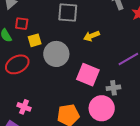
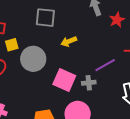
gray cross: (113, 88) -> (89, 83), moved

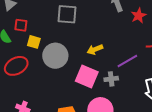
yellow arrow: (69, 41) -> (95, 49), moved
yellow square: (12, 45) -> (34, 42), turned 32

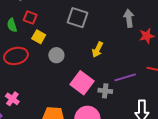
yellow arrow: (95, 49) -> (98, 50), moved, turned -56
gray circle: (55, 56) -> (56, 55), size x0.6

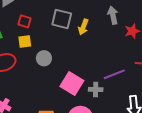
red square: (30, 17) -> (25, 21), moved
yellow square: (39, 37) -> (25, 41), turned -32
yellow arrow: (98, 50) -> (83, 27), moved

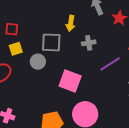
gray square: (62, 19) -> (51, 42), moved
gray cross: (96, 90) -> (89, 43), moved

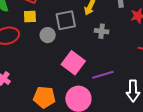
gray square: (51, 42) -> (66, 20), turned -30
purple line: (110, 64) -> (103, 75), moved

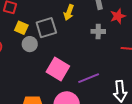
yellow square: (30, 17) -> (21, 28), moved, turned 32
gray cross: (102, 31) -> (98, 31), moved

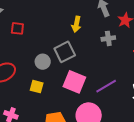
yellow square: (21, 28) -> (37, 87), moved
gray square: (46, 28) -> (65, 52), moved

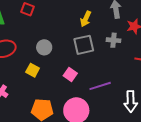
gray square: (65, 52) -> (84, 45), moved
pink square: (74, 82) -> (70, 74), size x0.6

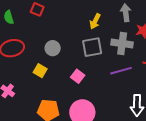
gray cross: (113, 40) -> (122, 43), size x1.5
purple line: (100, 86) -> (121, 71), moved

